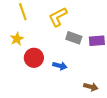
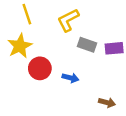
yellow star: (17, 39) -> (20, 46), size x1.5

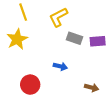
red circle: (40, 68) -> (30, 85), moved

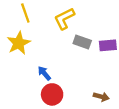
blue arrow: (60, 66) -> (44, 73), moved, turned -144
red circle: (30, 85) -> (52, 94), moved

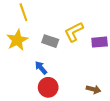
yellow L-shape: (64, 19) -> (74, 32), moved
gray rectangle: (82, 42) -> (50, 41), moved

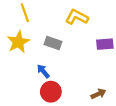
yellow L-shape: (74, 32) -> (77, 17), moved, turned 55
brown arrow: (93, 89) -> (98, 94), turned -40

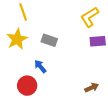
yellow L-shape: (77, 17) -> (90, 17), moved, turned -60
red circle: (51, 92) -> (27, 86), moved

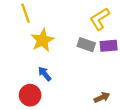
yellow star: (17, 39) -> (42, 40), moved
gray rectangle: (49, 40) -> (86, 45), moved

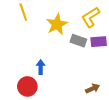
yellow star: (42, 40) -> (57, 24), moved
blue arrow: (45, 74) -> (41, 67), turned 40

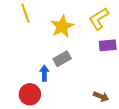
gray rectangle: (78, 41) -> (62, 59), moved, turned -49
brown arrow: (93, 89) -> (101, 97), turned 48

